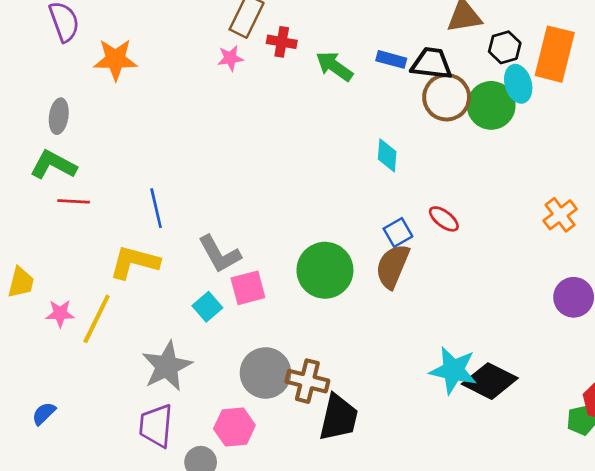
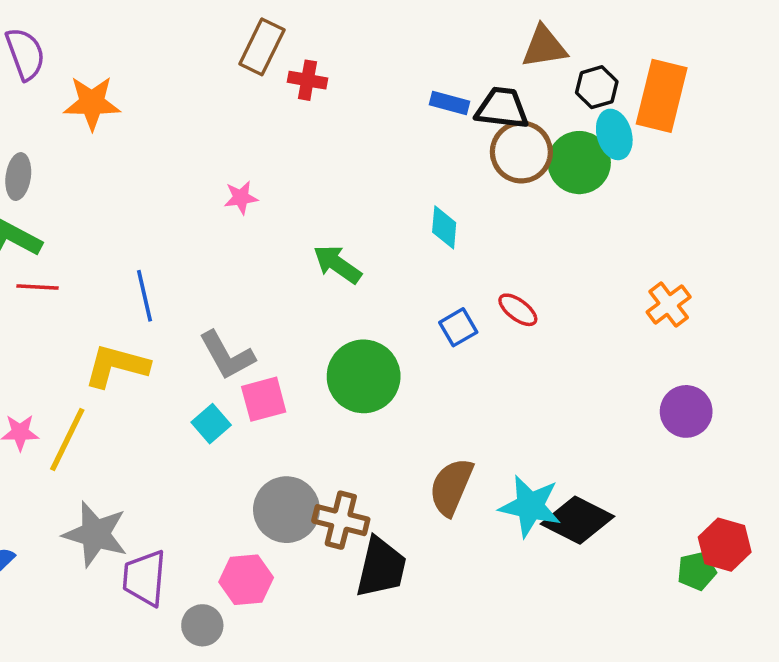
pink star: (230, 58) -> (241, 198), moved
green arrow: (334, 66) -> (337, 264), moved
brown semicircle: (393, 266) -> (451, 487), moved
gray star: (167, 366) -> (95, 534), moved, turned -30

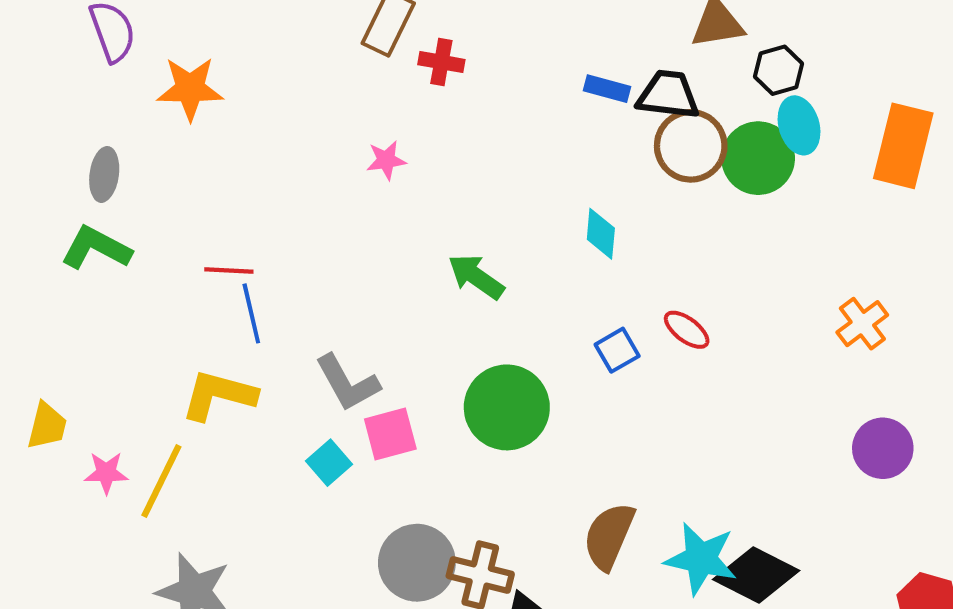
orange rectangle: (662, 96) -> (903, 146), moved
pink star: (241, 198) -> (386, 160), moved
red line: (38, 287) -> (229, 270), moved

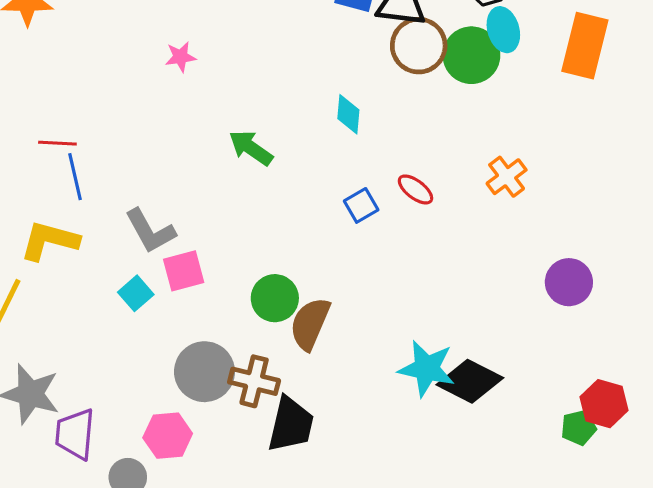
orange cross: (862, 324) -> (507, 177), moved
green circle: (507, 407) -> (275, 298), moved, size x0.7
brown semicircle: (609, 536) -> (310, 324), moved

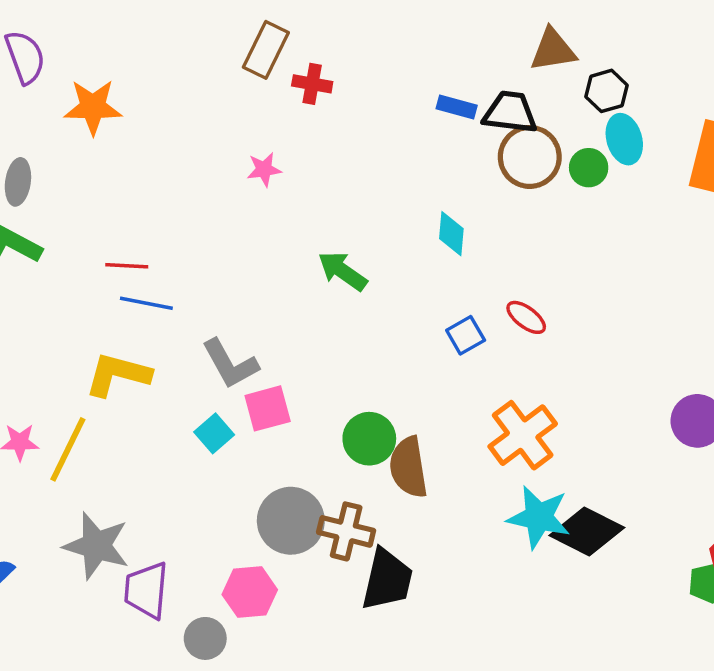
green circle: (471, 55) -> (589, 168), size x0.6
blue line: (75, 177) -> (146, 303), turned -66
orange cross: (507, 177) -> (523, 435), moved, size x1.5
brown semicircle: (310, 324) -> (409, 467), turned -32

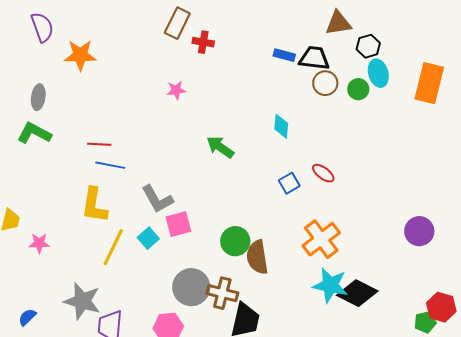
brown circle: (530, 157) -> (325, 83), size x0.7
yellow L-shape: (118, 375) -> (94, 205), turned -96
yellow line: (68, 449) -> (113, 247), moved

